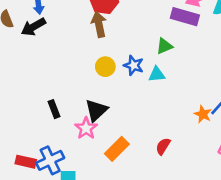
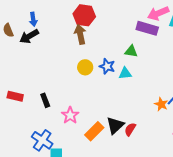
green triangle: (164, 46) -> (131, 51), turned 32
black triangle: (96, 110) -> (115, 125), moved
blue cross: (50, 160) -> (42, 140), turned -30
red rectangle: (26, 162) -> (15, 96), moved

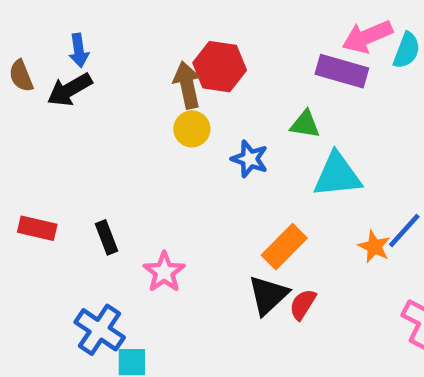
red hexagon: (84, 15) -> (220, 67), moved
yellow circle: (85, 67) -> (192, 129), moved
cyan triangle: (125, 73) -> (337, 175), moved, size x1.6
orange rectangle: (94, 131) -> (284, 247), moved

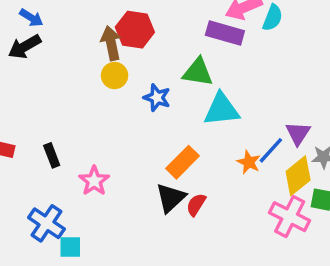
blue arrow: (79, 50) -> (31, 18), turned -50
green triangle: (305, 124) -> (198, 72), size x1.4

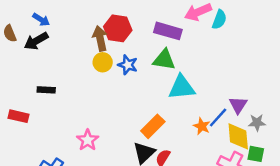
purple rectangle: (225, 33) -> (168, 31), moved
blue star: (157, 98) -> (128, 65), moved
black rectangle: (52, 155) -> (46, 90), moved, turned -66
yellow diamond: (298, 176) -> (238, 136), turned -56

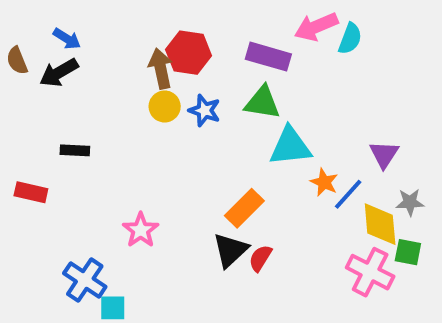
purple triangle: (238, 105) -> (384, 154), moved
orange star: (202, 126) -> (324, 182), moved

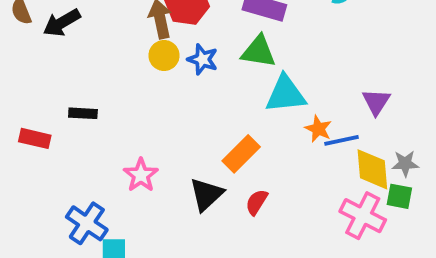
black rectangle: (75, 150) -> (83, 113), moved
blue line: (348, 194) -> (341, 140), turned 36
gray star: (410, 202) -> (405, 164), moved
black triangle: (230, 250) -> (206, 194), moved

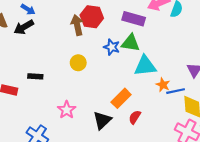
yellow circle: (164, 55) -> (78, 63), moved
blue star: (203, 59) -> (112, 47), moved
red semicircle: (257, 202) -> (135, 117), moved

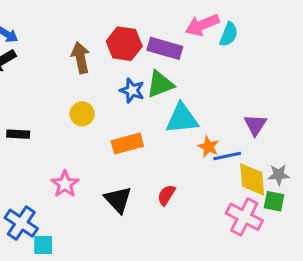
red hexagon: (92, 17) -> (124, 44), moved
green triangle: (131, 43) -> (160, 84), turned -30
orange rectangle: (121, 98) -> (127, 144), moved, turned 30
black triangle: (102, 120) -> (118, 200), turned -30

